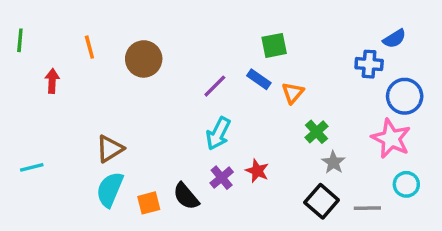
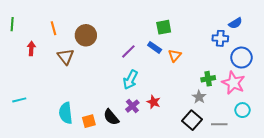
green cross: (317, 132) -> (208, 79), moved, turned 32
brown triangle: (110, 149) -> (66, 57), moved, turned -36
cyan semicircle: (110, 189) -> (66, 113), turned -30

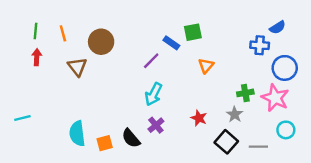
green line: (12, 24) -> (36, 31), moved
blue rectangle: (155, 47) -> (171, 43), moved
red star: (154, 102) -> (199, 118), moved

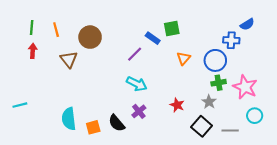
blue circle: (285, 68) -> (215, 60), moved
cyan arrow: (154, 94) -> (137, 84), turned -90

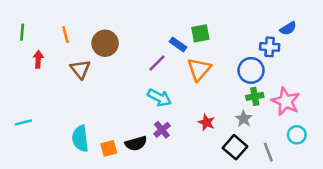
green line: (32, 28) -> (22, 32), moved
orange triangle: (183, 58) -> (199, 69), moved, size x1.5
black semicircle: (117, 123) -> (136, 143), turned -66
gray line: (230, 131) -> (268, 152), turned 70

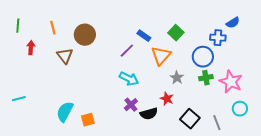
green square: (200, 33) -> (176, 33), moved, turned -35
gray star: (244, 119) -> (177, 78), moved
cyan semicircle: (80, 138) -> (65, 112), turned 35
black semicircle: (136, 143) -> (149, 114), moved

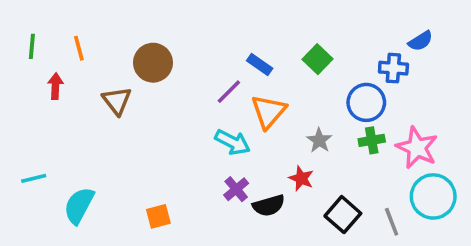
orange line: (53, 28) -> (79, 48), moved
orange triangle: (161, 56) -> (269, 111), moved
cyan circle: (240, 109) -> (433, 196), size x1.6
cyan semicircle: (65, 112) -> (79, 205), moved

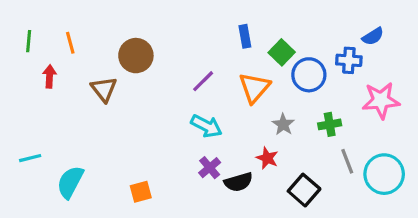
blue rectangle: (260, 64) -> (245, 36), moved, turned 45
blue circle: (366, 102) -> (309, 75), moved
orange triangle: (269, 111) -> (254, 88), moved
pink star: (417, 148) -> (381, 100), moved, turned -30
gray line: (392, 222) -> (347, 161), moved

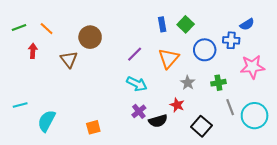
green line: (29, 41) -> (19, 28), turned 64
orange line: (70, 43) -> (47, 29), turned -32
green square: (282, 52) -> (186, 24), moved

